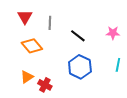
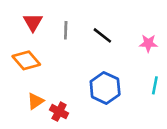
black line: (78, 36) -> (102, 35), moved
orange diamond: (32, 46) -> (26, 60), moved

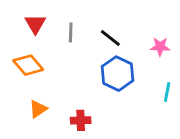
blue hexagon: (105, 88) -> (118, 74), moved
red cross: (59, 112) -> (81, 120), moved, turned -30

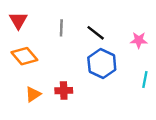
red triangle: (35, 24) -> (18, 20), moved
red cross: (81, 120) -> (64, 91), moved

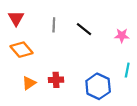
blue hexagon: (102, 64) -> (98, 86), moved

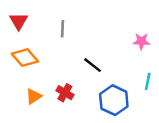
black line: (84, 29) -> (93, 65), moved
red cross: (56, 80) -> (65, 93), turned 32

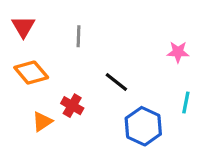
red cross: (65, 93) -> (72, 106), moved

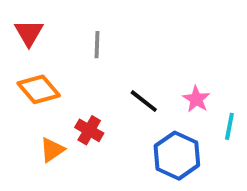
pink star: (178, 52) -> (196, 99), moved, turned 30

